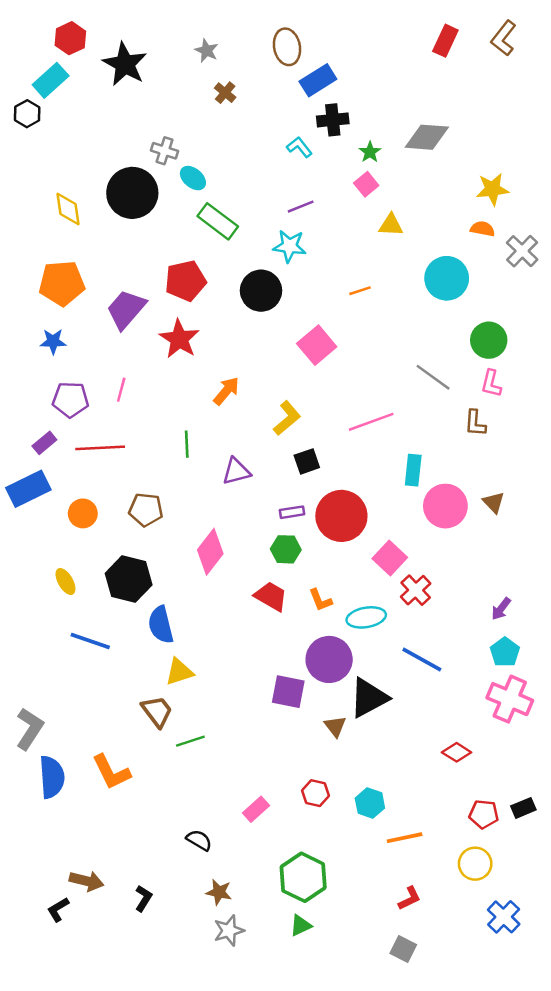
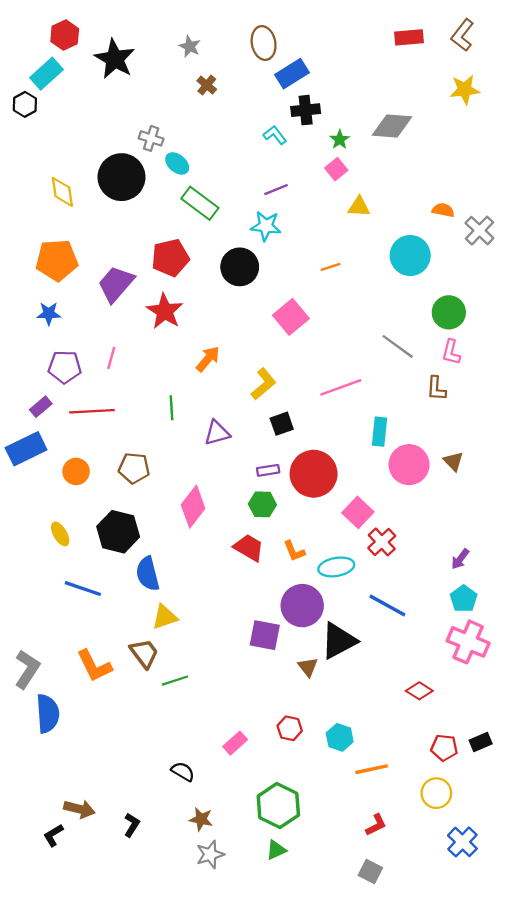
red rectangle: (445, 41) -> (409, 37), turned 60
yellow star: (492, 189) -> (465, 90), moved
orange L-shape: (111, 772) -> (94, 666), moved

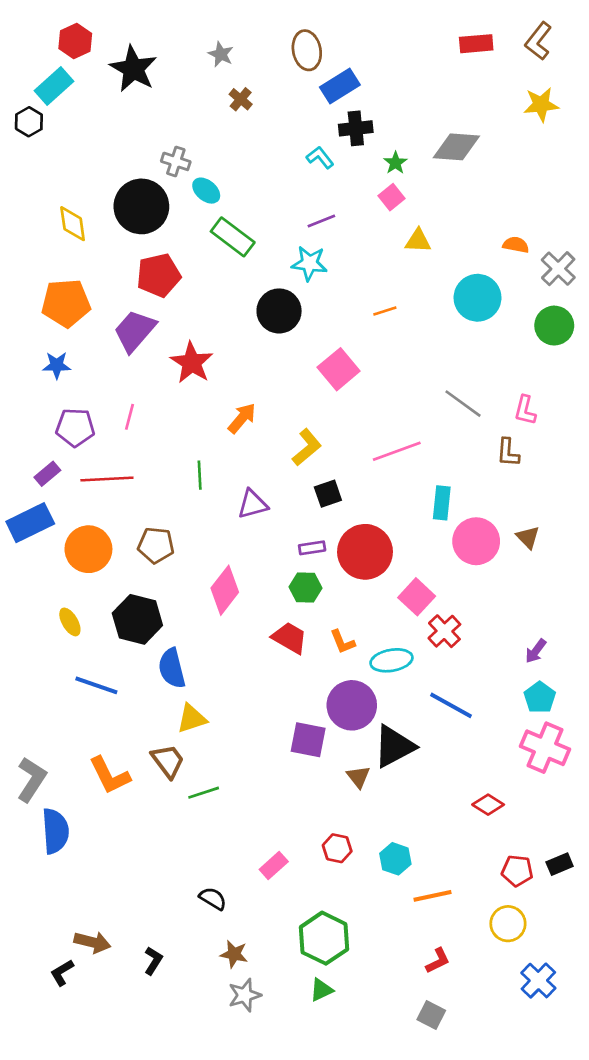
red pentagon: (170, 258) -> (159, 275), moved
green circle: (449, 312) -> (554, 326), moved
orange circle: (76, 471) -> (88, 549), size x1.5

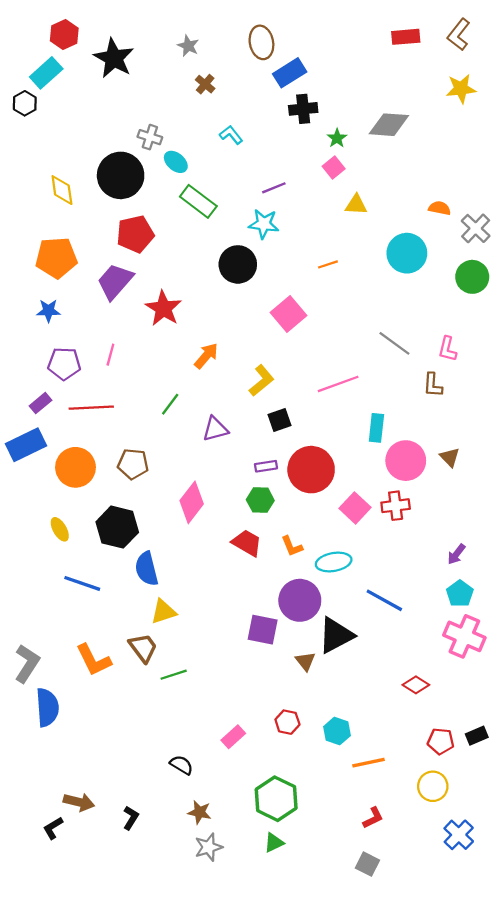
cyan L-shape: (320, 157) -> (231, 135), moved
green line: (200, 475) -> (170, 404), turned 40
red cross: (444, 631) -> (396, 506), moved, turned 36

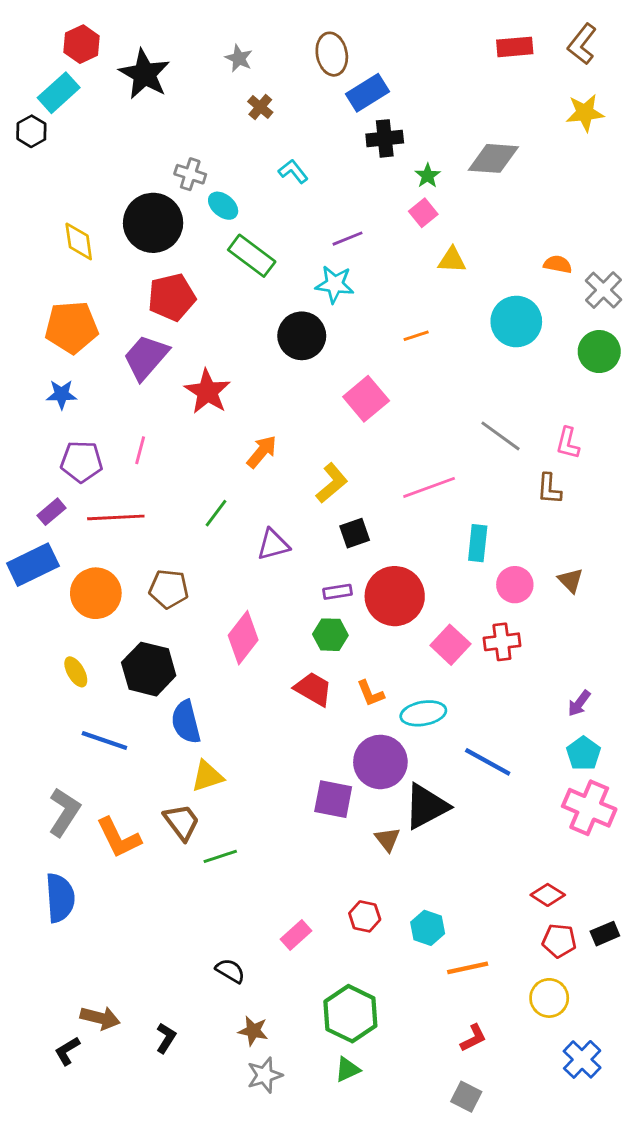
pink circle: (406, 461) -> (515, 585), size x0.7
gray L-shape: (27, 663) -> (64, 812), moved
red diamond: (416, 685) -> (548, 895), moved

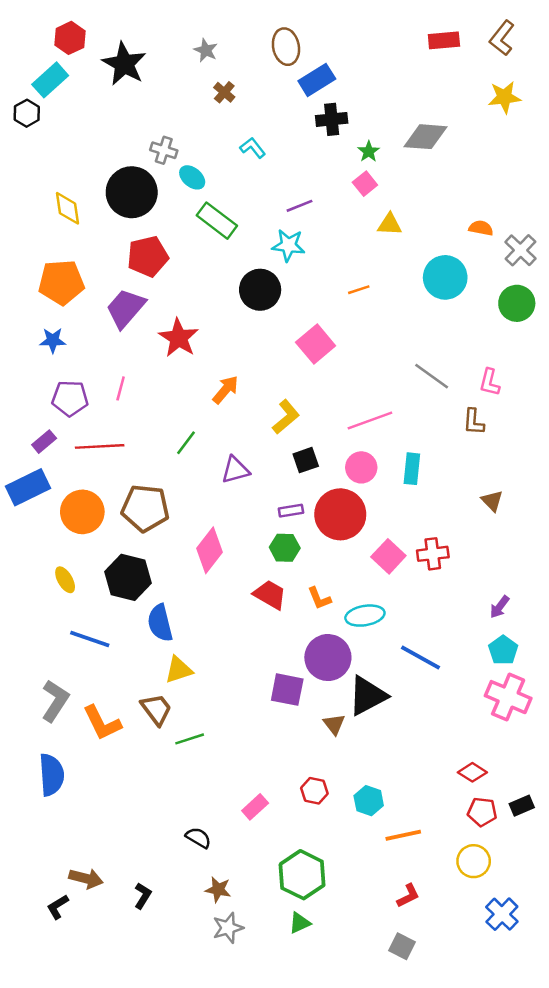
pink circle: (515, 585) -> (361, 467), moved
brown pentagon: (169, 589) -> (145, 508), size x1.4

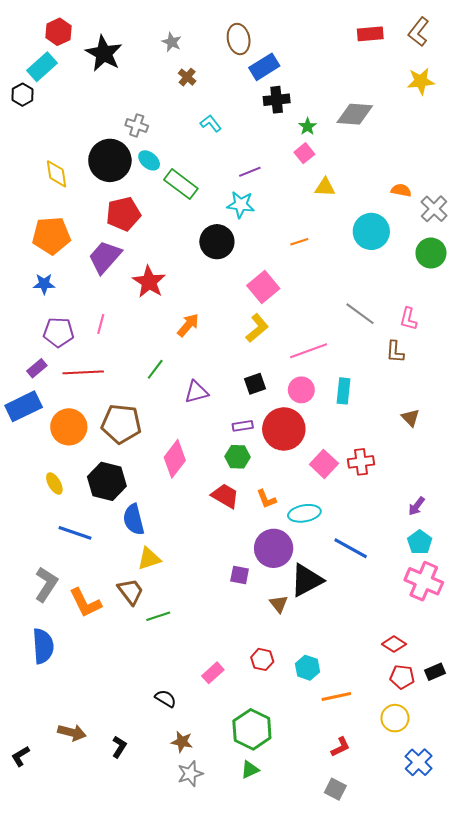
cyan ellipse: (192, 177) -> (149, 160), moved
yellow L-shape: (286, 417) -> (257, 328), moved
purple square: (287, 690) -> (240, 575), size x0.7
black L-shape: (58, 907) -> (20, 756), moved

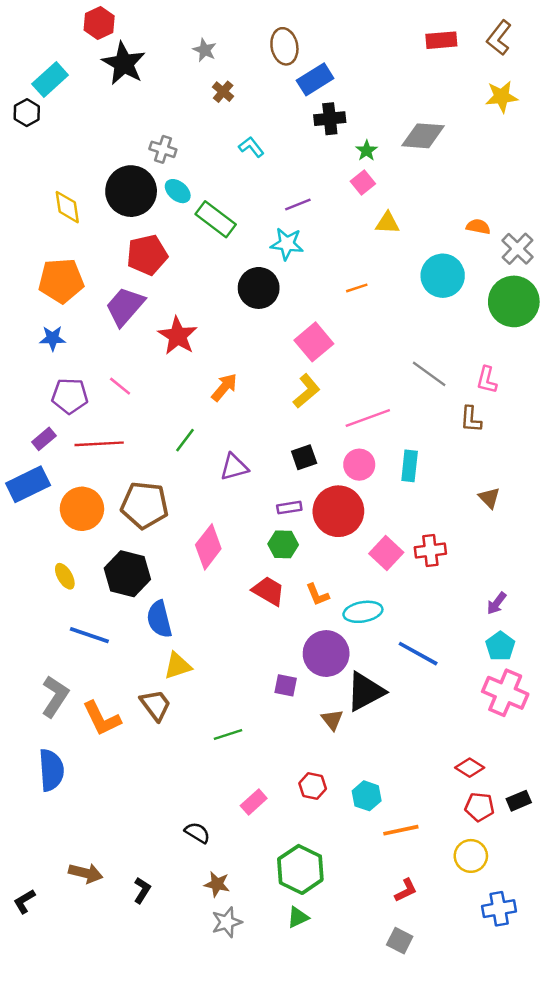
red hexagon: (59, 32) -> (99, 23), moved
green circle: (431, 253) -> (514, 301), size x1.4
pink line: (101, 324) -> (120, 386), turned -66
green line: (158, 616) -> (228, 734), moved
blue cross: (419, 762) -> (499, 909), turned 36

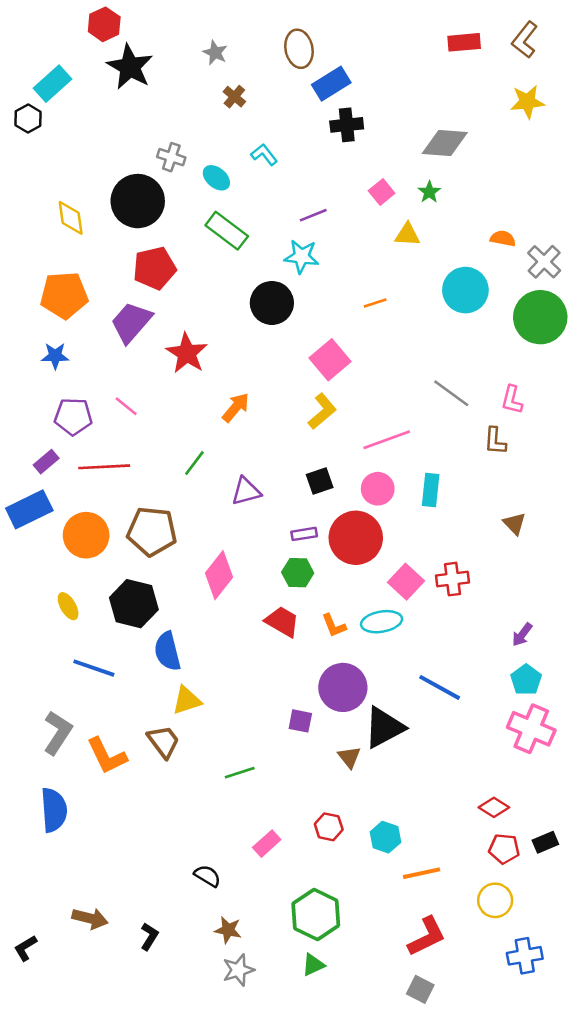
green star: (367, 151) -> (429, 192), moved
cyan ellipse: (178, 191) -> (216, 178), moved
cyan ellipse: (363, 612) -> (382, 622), moved
red L-shape: (406, 890) -> (427, 936), size x1.6

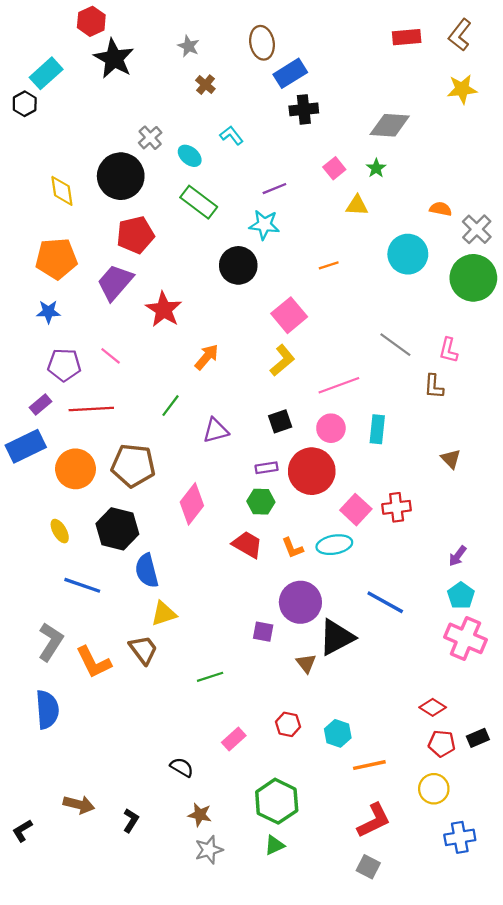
gray cross: (171, 157) -> (150, 138), turned 30

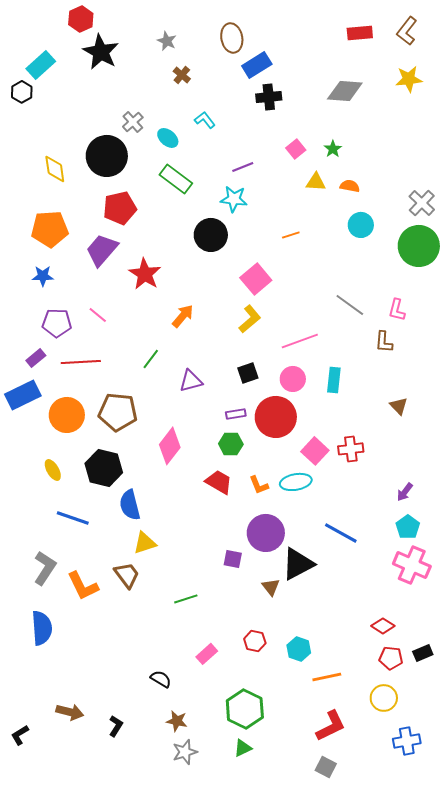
gray diamond: (390, 125) -> (345, 91), moved
orange semicircle: (441, 209) -> (350, 186), moved
cyan circle: (408, 254) -> (361, 225), size x0.7

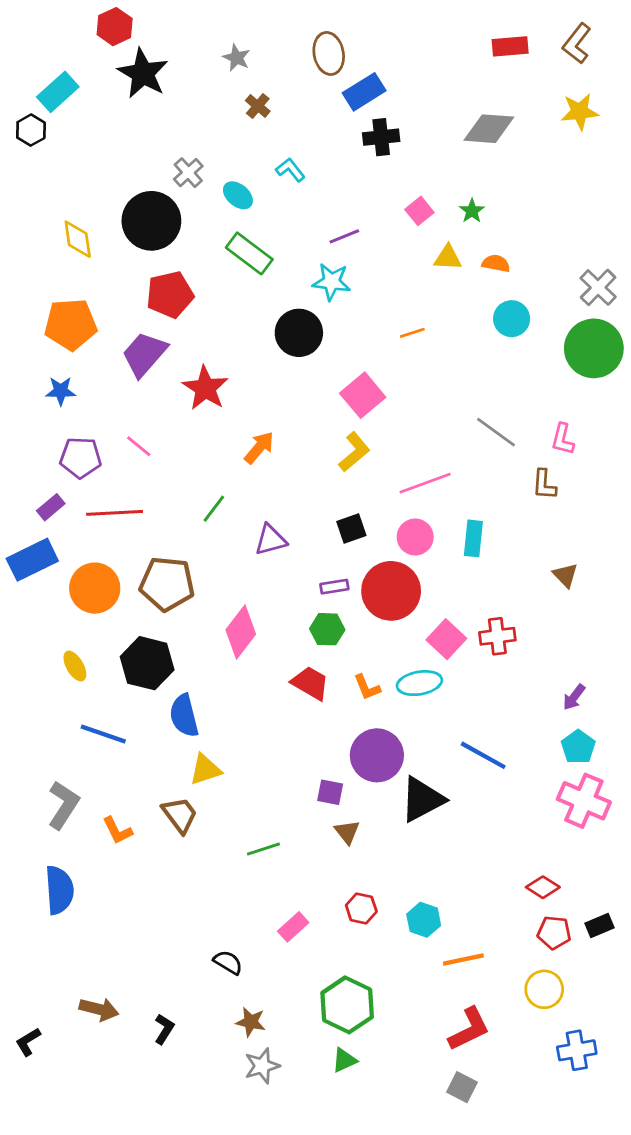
orange L-shape: (83, 586) -> (117, 831), size x0.7
brown triangle: (271, 587) -> (347, 832), moved

